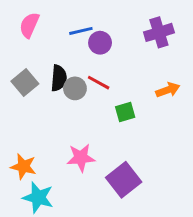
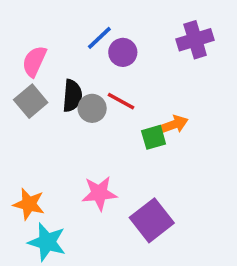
pink semicircle: (29, 25) -> (34, 61), moved
blue line: (81, 31) -> (99, 38), turned -30
orange arrow: (168, 90) -> (173, 125), moved

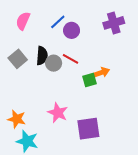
pink semicircle: (34, 61) -> (23, 21), moved
pink star: (99, 193) -> (58, 113), turned 30
purple square: (152, 220) -> (88, 129), turned 30

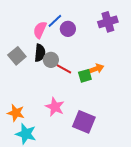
pink semicircle: (23, 21) -> (40, 30), moved
red line: (70, 59) -> (64, 69), moved
purple square: (88, 129) -> (84, 122), turned 30

